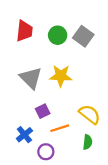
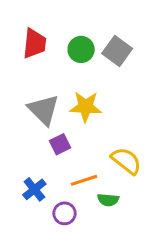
purple square: (43, 111) -> (60, 144), moved
green semicircle: (88, 142) -> (108, 200), moved, turned 88

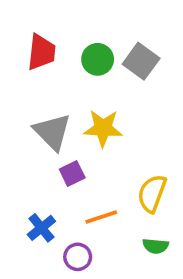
yellow semicircle: (126, 161) -> (152, 193), turned -108
green semicircle: (108, 200) -> (156, 246), moved

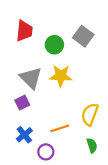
green circle: (98, 59) -> (54, 45), moved
purple square: (72, 173) -> (22, 103), moved
green semicircle: (156, 246) -> (92, 145), turned -112

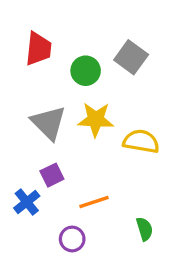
purple square: (22, 103) -> (52, 175), moved
yellow semicircle: (90, 114) -> (141, 141), moved, turned 80
blue cross: (24, 135) -> (27, 202), moved

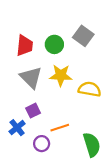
red trapezoid: (38, 49) -> (25, 45), moved
green semicircle: (145, 229) -> (92, 145), size x1.6
purple circle: (72, 239) -> (42, 144), moved

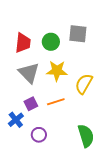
gray square: (83, 36) -> (78, 34), turned -30
yellow semicircle: (90, 89) -> (84, 84), turned -70
orange line: (60, 128) -> (56, 102), moved

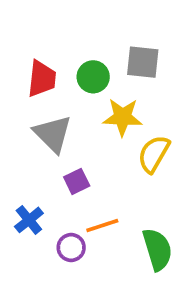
yellow star: (57, 71) -> (123, 117), moved
orange line: (56, 102) -> (102, 225), moved
purple square: (31, 104) -> (77, 181), moved

